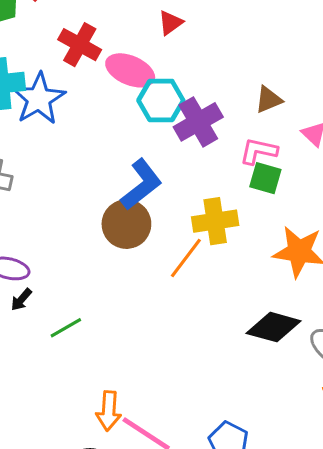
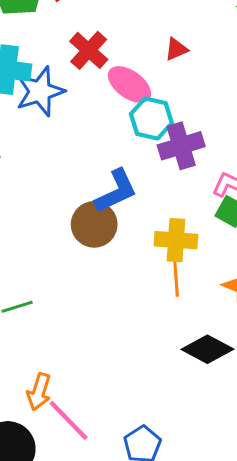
orange line: (186, 258) -> (176, 275), moved, turned -54

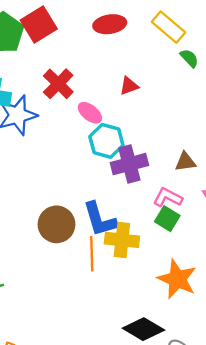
pink ellipse: (129, 85) -> (90, 113), size x0.7
blue L-shape: (116, 191) -> (100, 219), moved, turned 96
orange line: (176, 275) -> (92, 254), moved

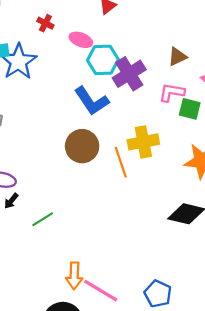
red cross: (58, 84) -> (45, 23), size x0.6
blue L-shape: (100, 219) -> (92, 101), moved
green square: (167, 219) -> (190, 109), moved

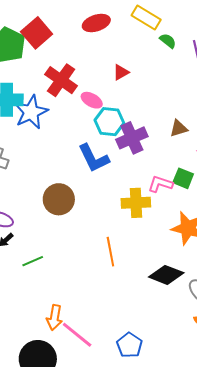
red cross: (45, 23) -> (61, 80), size x2.0
pink L-shape: (172, 92) -> (160, 184), moved
brown circle: (82, 146) -> (59, 199), moved
orange line: (121, 162) -> (110, 252), moved

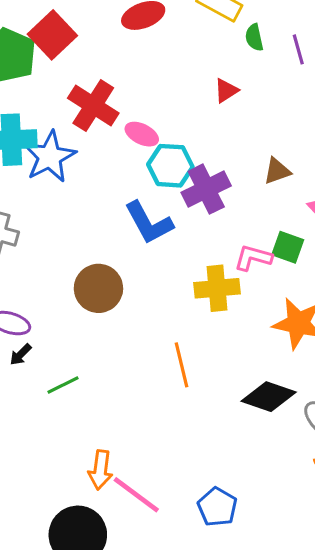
green semicircle: (168, 41) -> (254, 37), turned -138
red triangle: (121, 72) -> (226, 90), moved

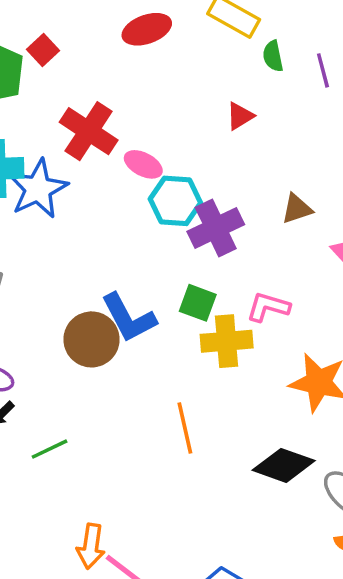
red square: (52, 35) -> (43, 50), size x0.6
blue L-shape: (149, 223) -> (129, 318), moved
green square: (288, 247) -> (198, 303), moved

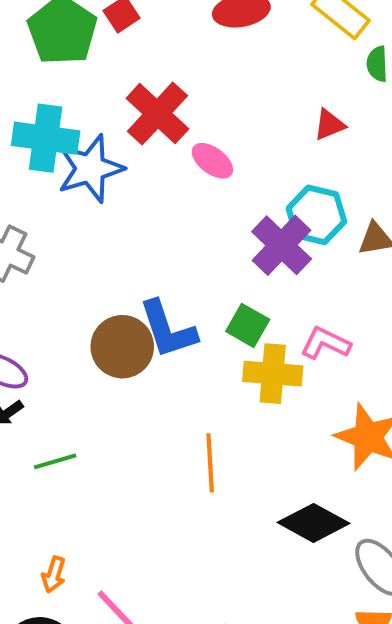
cyan hexagon: (175, 201) -> (316, 215), moved
purple cross: (216, 228) -> (282, 245), turned -30
orange arrow: (91, 546) -> (54, 575), moved, size x0.7

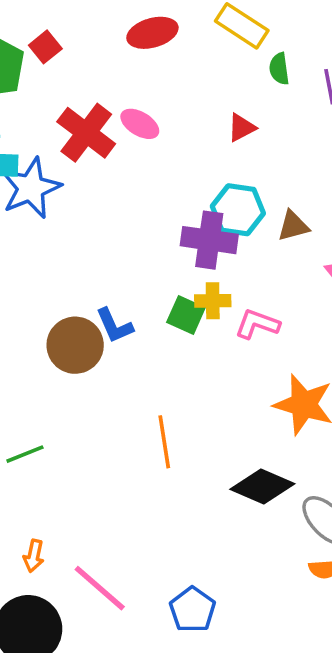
pink ellipse: (212, 161) -> (140, 124), moved
purple cross: (282, 245) -> (209, 240), turned -30
blue L-shape: (168, 329) -> (114, 326), size x0.7
yellow cross: (273, 374) -> (213, 301), moved, size x0.7

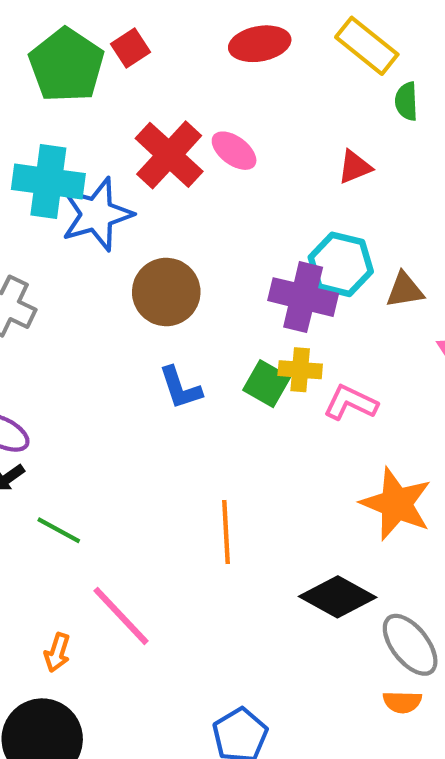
brown circle: (75, 345) -> (166, 292), moved
green line: (25, 454) -> (59, 530), turned 45
pink line: (100, 588) -> (121, 616), moved

